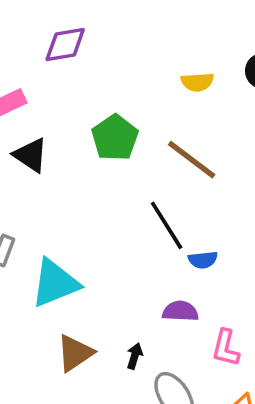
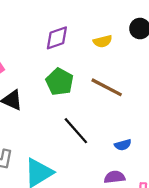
purple diamond: (65, 45) -> (57, 38), moved
black line: (167, 225) -> (76, 131), moved

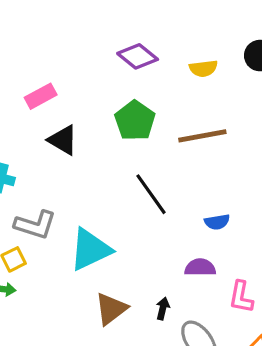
purple diamond: (57, 38) -> (138, 56), turned 52
brown line: (107, 87) -> (202, 136), turned -44

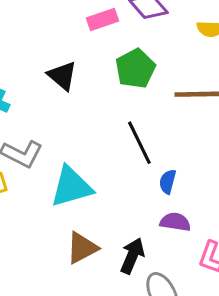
pink rectangle: (41, 96) -> (103, 19), moved
blue semicircle: (217, 222) -> (168, 182), moved, turned 105
black arrow: (163, 308) -> (132, 256), size x1.6

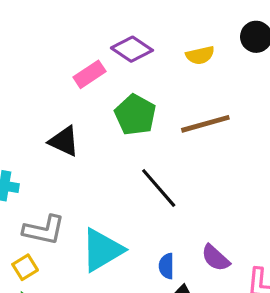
blue semicircle: (168, 182) -> (166, 266), moved
purple semicircle: (175, 222) -> (215, 258), turned -132

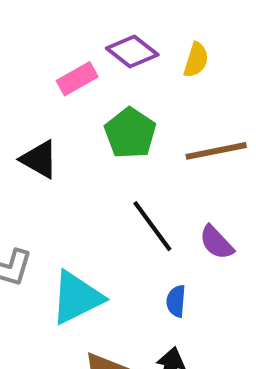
yellow semicircle: (200, 55) -> (196, 60), moved, turned -64
purple semicircle: (215, 258) -> (216, 242), moved
blue semicircle: (166, 266) -> (176, 301), moved

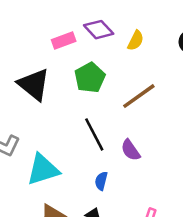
brown line: (216, 151) -> (139, 96), turned -33
black triangle: (39, 159) -> (34, 84), size x1.4

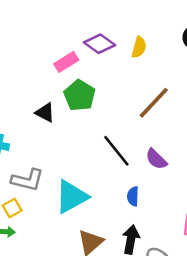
green pentagon: (90, 78) -> (80, 95), moved
black triangle: (34, 84) -> (45, 112), size x0.6

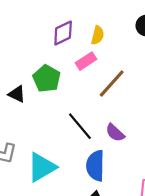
purple diamond: (99, 44) -> (63, 33), turned -60
pink rectangle: (66, 62) -> (86, 61), moved
blue semicircle: (133, 196) -> (95, 166), size x1.8

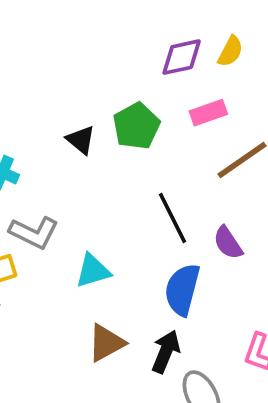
yellow semicircle: (98, 35) -> (230, 51), moved
cyan triangle: (42, 167) -> (93, 271), size x0.7

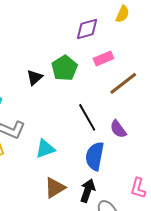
yellow semicircle: (230, 51) -> (122, 14), moved
black triangle: (81, 140) -> (34, 77), turned 42

